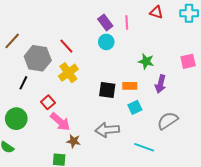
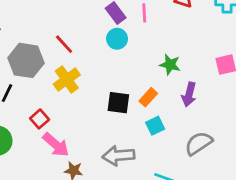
orange rectangle: (130, 86) -> (148, 97), turned -48

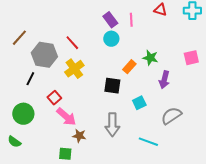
orange rectangle: (148, 97) -> (129, 67), moved
gray arrow: (118, 156) -> (112, 125), turned -85

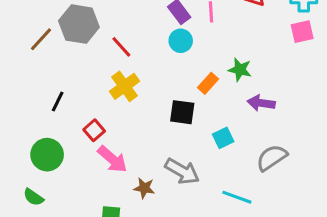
gray hexagon: (44, 55) -> (79, 24), moved
pink square: (191, 58) -> (302, 32), moved
purple arrow: (164, 80) -> (261, 103), turned 84
gray arrow: (112, 125) -> (182, 171), turned -60
brown star: (79, 136) -> (144, 188), moved

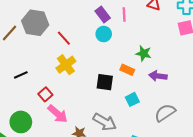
orange rectangle: (208, 83) -> (127, 70), moved, turned 72
black line: (58, 102) -> (21, 75), turned 40
green circle: (47, 155) -> (21, 122), moved

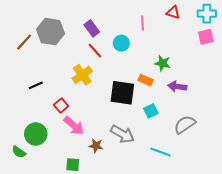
purple rectangle: (103, 15) -> (92, 28), moved
red line: (64, 38) -> (95, 51), moved
black square: (105, 82) -> (122, 93), size x1.4

